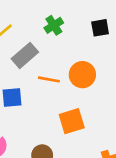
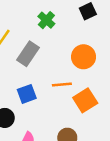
orange line: (49, 79) -> (62, 85), moved

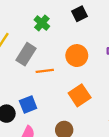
orange line: (62, 85) -> (45, 71), moved
blue square: (27, 94) -> (28, 104), moved

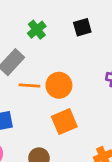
orange circle: (77, 56) -> (59, 85), moved

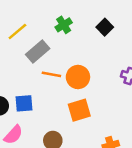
black square: (82, 27) -> (105, 27), turned -35

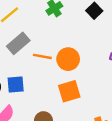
gray rectangle: (38, 52) -> (18, 43), moved

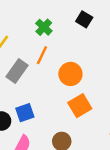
orange line: (42, 56) -> (42, 55), moved, turned -60

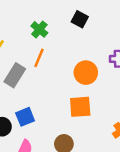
orange circle: (70, 74) -> (86, 73), moved
orange square: (80, 106) -> (80, 107), turned 30

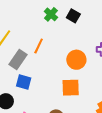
green cross: (39, 29) -> (51, 14), moved
blue square: (25, 117) -> (24, 82), moved, turned 35

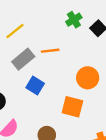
orange line: (39, 46) -> (50, 51), turned 42
blue square: (24, 82) -> (35, 85), moved

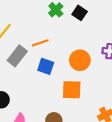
blue square: (35, 85) -> (46, 66), moved

